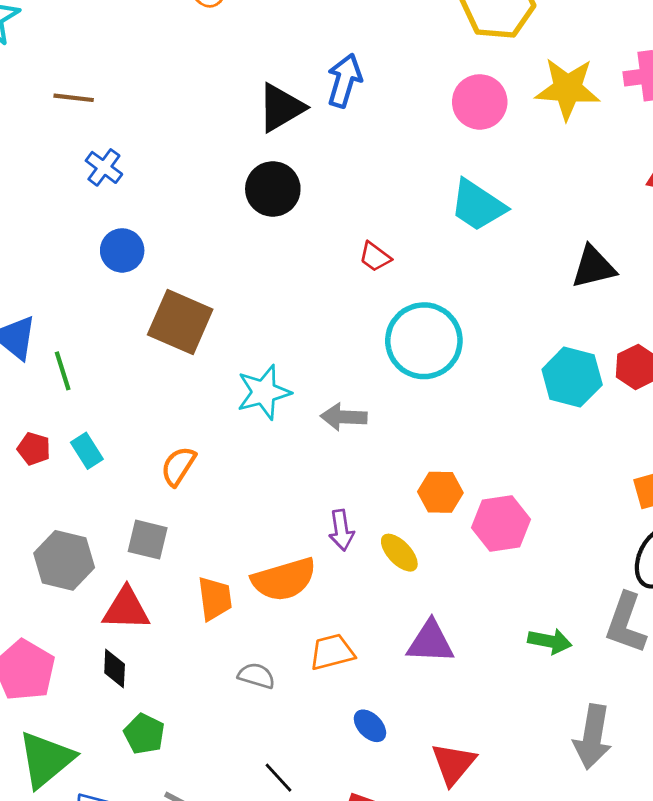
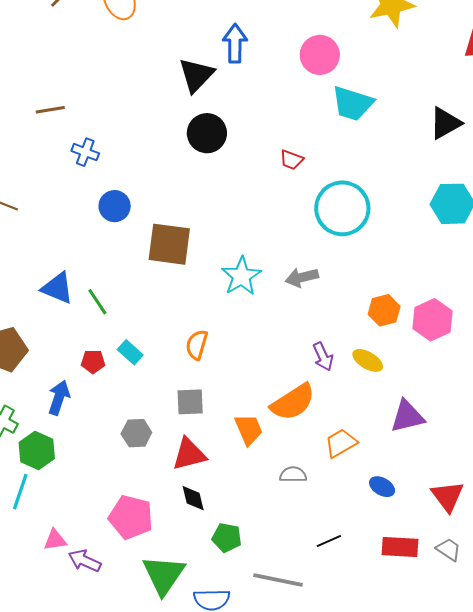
pink circle: (480, 102) -> (320, 55), moved
gray hexagon: (64, 560) -> (136, 433), size x0.7
black line: (278, 778) -> (329, 541), turned -55

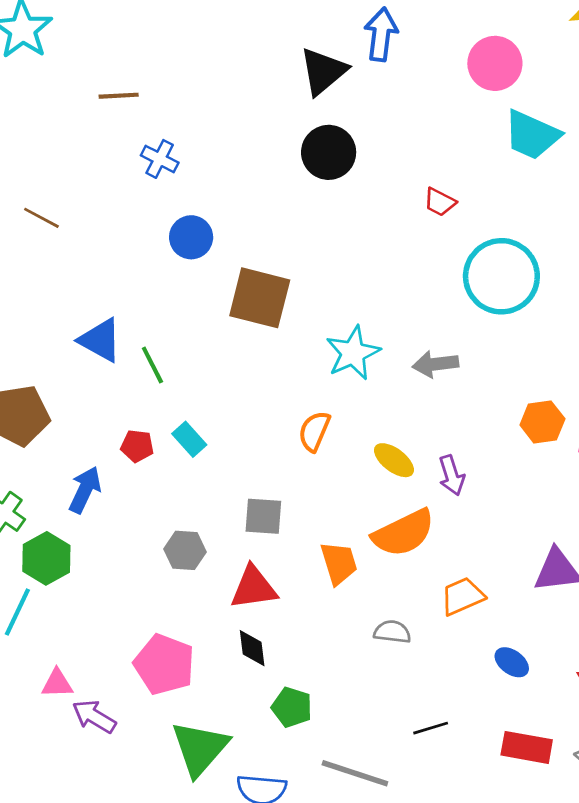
orange semicircle: (197, 345) -> (314, 431), moved
yellow ellipse: (368, 360) -> (394, 460), moved

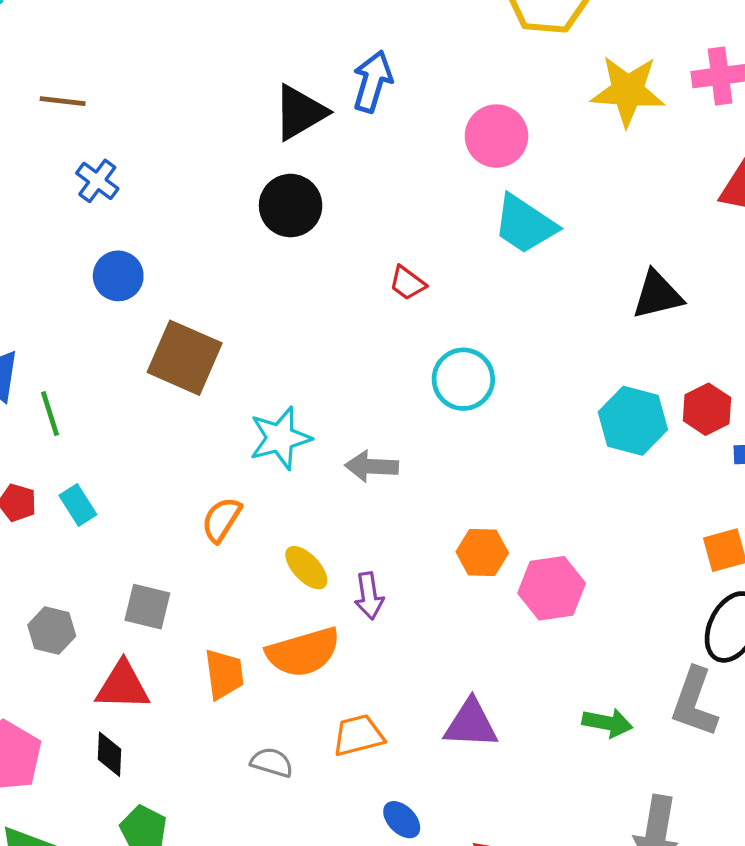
cyan circle: (501, 276) -> (463, 379), size x0.7

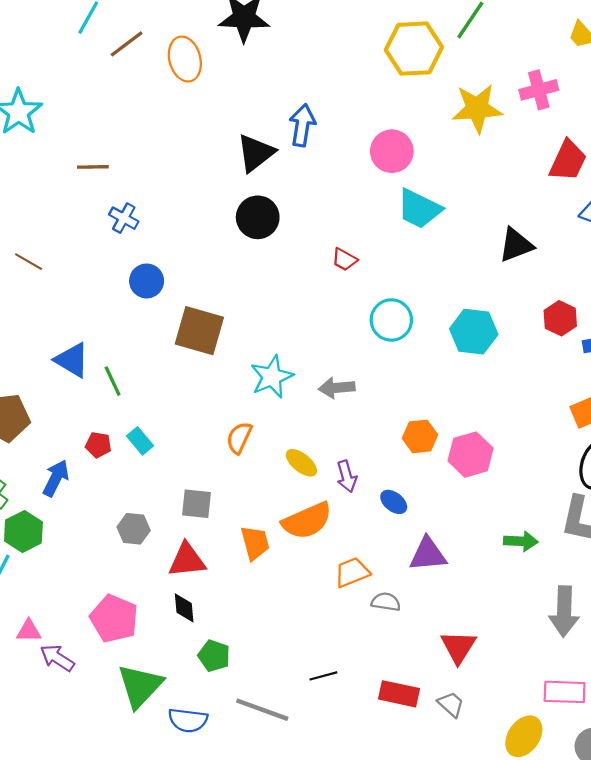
cyan hexagon: (633, 421) -> (474, 332), moved
gray semicircle: (272, 762) -> (386, 602), moved
blue ellipse: (402, 820) -> (394, 502), moved

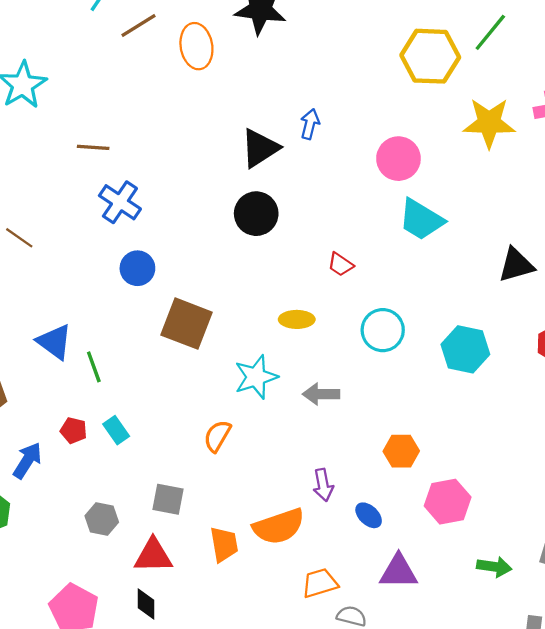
blue arrow: (302, 125) -> (310, 124), size x0.7
blue cross: (124, 218) -> (120, 202), size x1.4
pink hexagon: (471, 455) -> (448, 502), moved
yellow ellipse: (301, 463) -> (297, 319), moved, turned -44

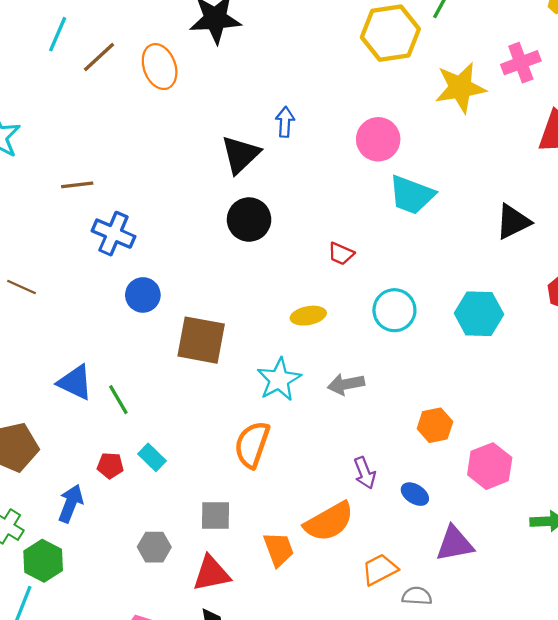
orange semicircle: (217, 436) -> (252, 444), size x1.4

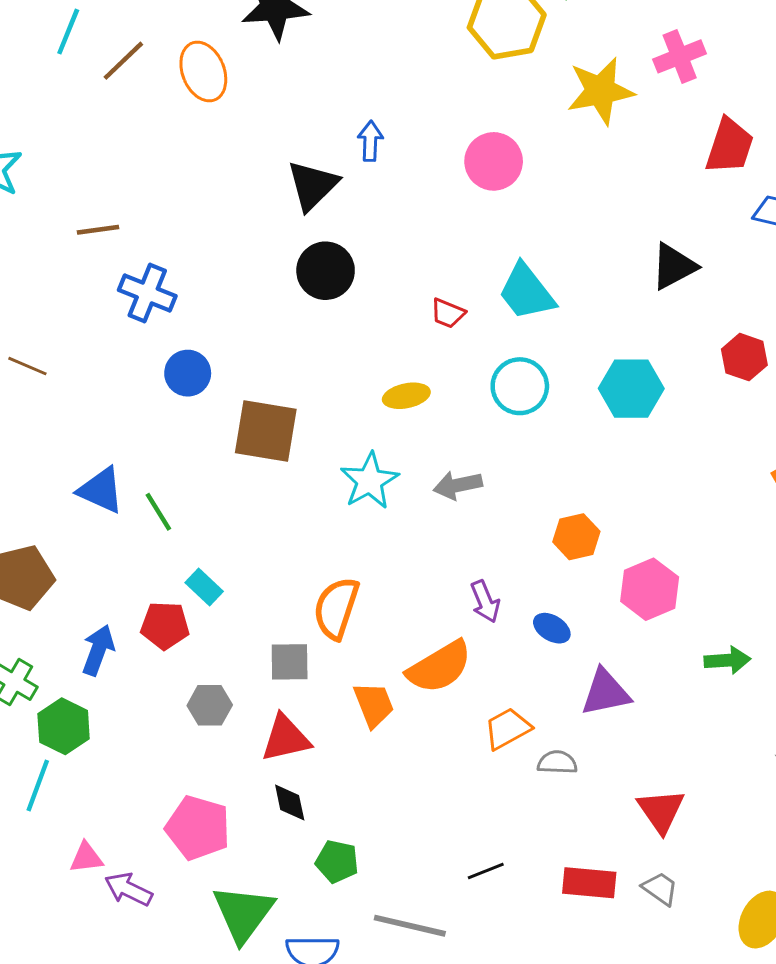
cyan trapezoid: (412, 195) -> (527, 292), moved, turned 33
orange semicircle: (252, 444) -> (336, 608), moved
red pentagon: (110, 466) -> (165, 625), moved, size x1.4

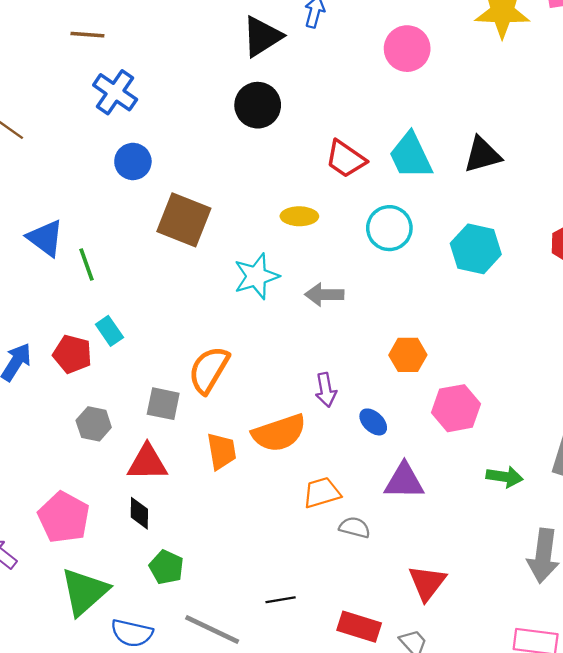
black triangle: (674, 266) -> (482, 155), moved
red trapezoid: (448, 313) -> (346, 159), size x1.5

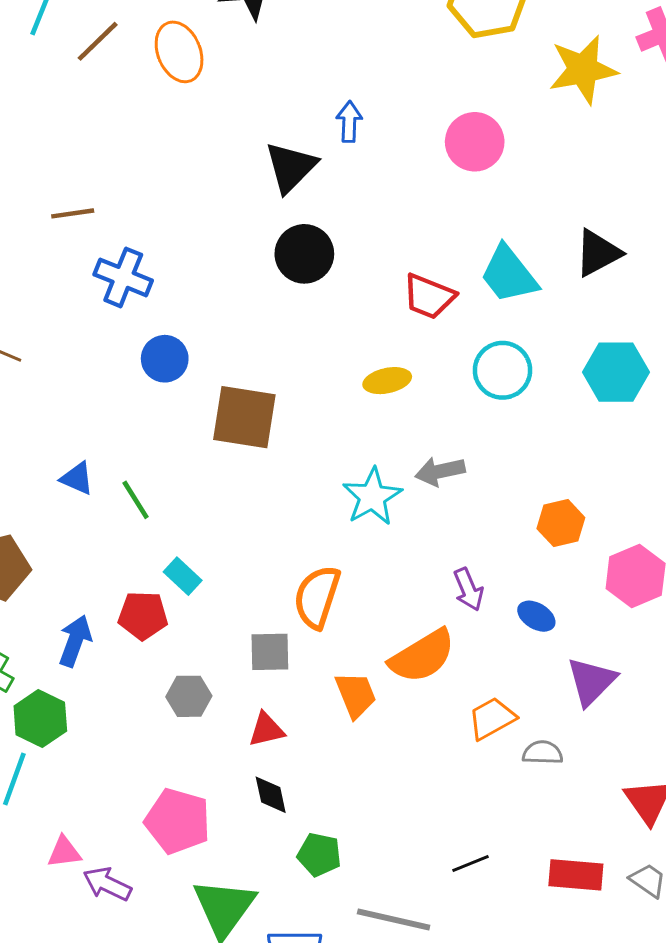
blue triangle: (45, 238) -> (77, 478), size x0.7
cyan star: (256, 276) -> (372, 497), moved
red triangle: (147, 463) -> (266, 730), size x0.7
purple triangle: (404, 481) -> (591, 681), turned -33

